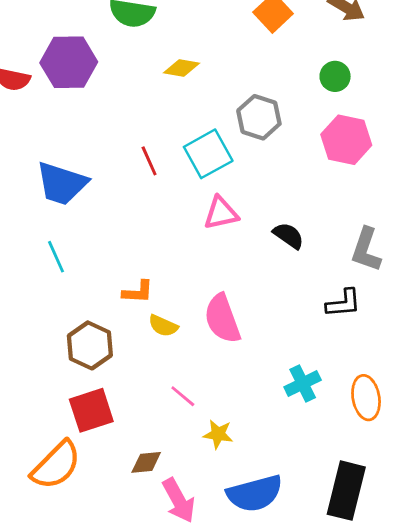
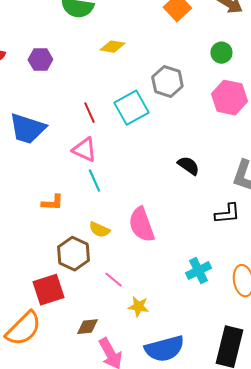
purple hexagon: (69, 62) -> (40, 60), moved, size x0.6
pink triangle: (221, 213) -> (84, 150), moved, turned 36
cyan line: (56, 257) -> (94, 181), moved
orange L-shape: (138, 292) -> (52, 203), moved
brown hexagon: (90, 345) -> (73, 254), moved

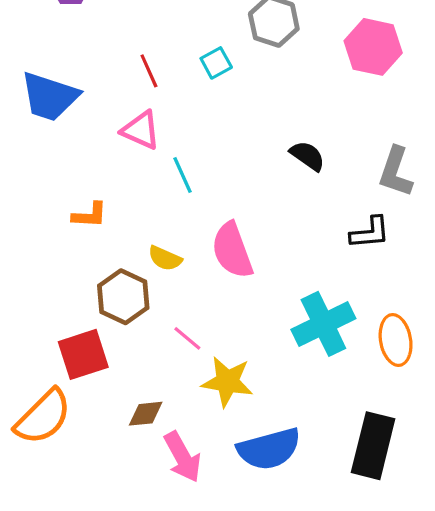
cyan square: (131, 108) -> (216, 63), size x0.6
cyan line: (94, 181) -> (183, 175), moved
cyan cross: (198, 271) -> (323, 324), size x1.5
yellow star: (138, 307) -> (227, 382), size x1.5

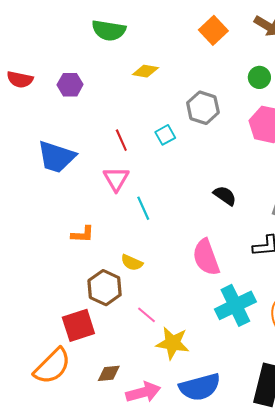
pink triangle: (141, 130) -> (116, 179), turned 36
pink semicircle: (232, 250) -> (206, 257), moved
brown diamond: (146, 414) -> (109, 373), moved
pink arrow: (183, 457) -> (143, 392), turned -76

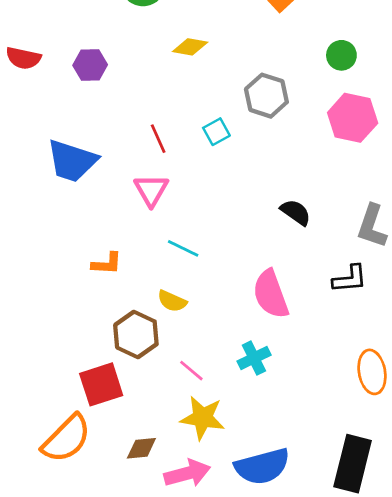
cyan line: (143, 208) -> (183, 248), moved, turned -40
cyan cross: (235, 305) -> (254, 358), moved, size x0.6
yellow star: (173, 343) -> (203, 418), moved

